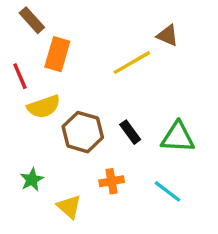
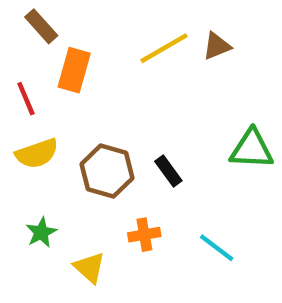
brown triangle: (167, 35) -> (217, 46), turned -45
yellow line: (132, 63) -> (164, 48), moved
yellow semicircle: (44, 107) -> (37, 153), moved
green triangle: (178, 137) -> (252, 149), moved

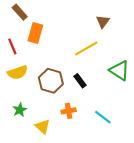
brown triangle: (217, 46) -> (103, 22), turned -32
yellow line: (164, 48) -> (86, 49), moved
green triangle: (252, 149) -> (119, 70), turned 30

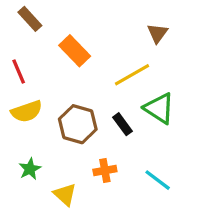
orange rectangle: (35, 33) -> (75, 51), moved, turned -60
green triangle: (119, 70) -> (159, 108), moved

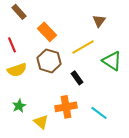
green triangle: (159, 108) -> (112, 61), moved
brown hexagon: (78, 124) -> (49, 61), moved
orange cross: (105, 171) -> (66, 107), size x1.5

